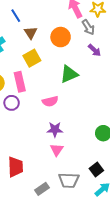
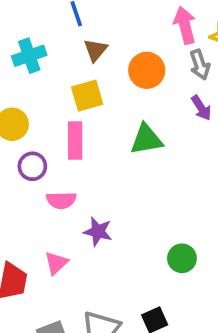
pink rectangle: (20, 82) -> (75, 141), moved
pink semicircle: (50, 101) -> (61, 200), moved
pink triangle: (57, 150) -> (56, 263), moved

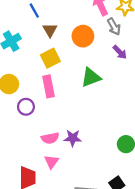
pink semicircle: (61, 200) -> (50, 138), moved

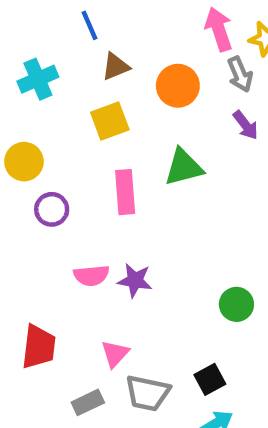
brown triangle: (50, 30) -> (115, 66), turned 32
pink rectangle: (48, 86) -> (125, 192), moved
pink triangle: (51, 162) -> (115, 354), moved

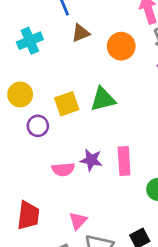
yellow square: (110, 121) -> (67, 104), moved
green triangle: (184, 167) -> (103, 99), moved
pink rectangle: (125, 192) -> (124, 161), moved
purple star: (135, 280) -> (91, 160), moved

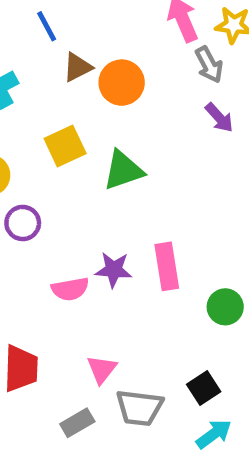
orange circle: (121, 46) -> (122, 83), moved
yellow square: (67, 104) -> (65, 146), moved

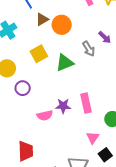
gray arrow: (209, 65) -> (89, 49), moved
pink triangle: (102, 369) -> (93, 138), moved

